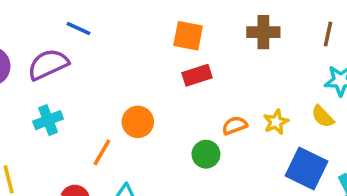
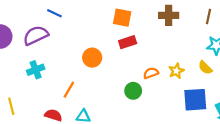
orange circle: (138, 122) -> (92, 58), moved
blue square: (306, 169) -> (195, 100), turned -30

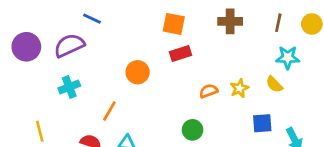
green circle: (133, 91) -> (193, 130), moved
blue square: (195, 100) -> (262, 123), size x0.7

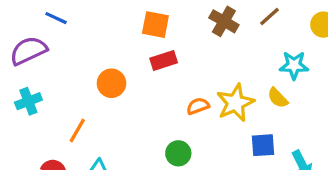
brown cross: (230, 21) -> (224, 21), turned 30
brown line: (278, 23) -> (270, 16), moved, turned 36
yellow star: (239, 88) -> (235, 103), size x1.6

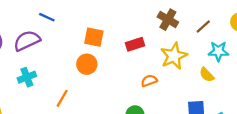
brown line: (270, 16) -> (203, 27), moved
orange square: (155, 25) -> (94, 37), moved
red rectangle: (164, 60) -> (135, 44), moved
yellow star: (235, 103) -> (174, 56), moved

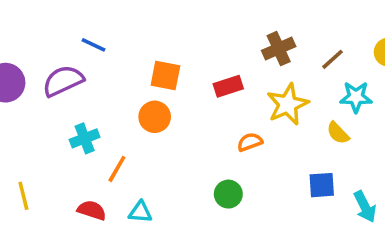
brown cross: (168, 20) -> (279, 49), turned 36
cyan cross: (27, 77) -> (85, 138), moved

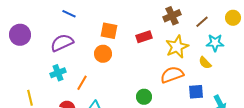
purple semicircle: (63, 81) -> (62, 43), moved
cyan cross: (85, 138) -> (58, 73), moved
orange semicircle: (250, 142) -> (172, 75), moved, size x1.6

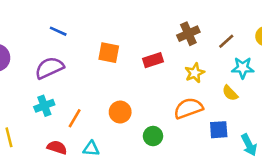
yellow star: (177, 47) -> (195, 73), size x0.7
orange circle: (103, 54) -> (120, 112), moved

